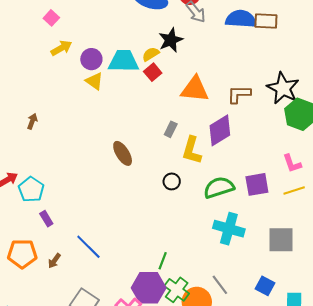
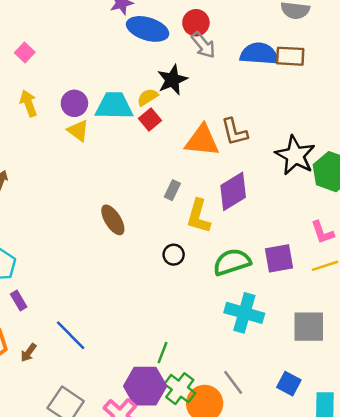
yellow arrow: (61, 48) -> (29, 103), moved, turned -80
black star: (283, 88) -> (295, 155), moved
brown L-shape: (239, 94) -> (234, 132), moved, turned -105

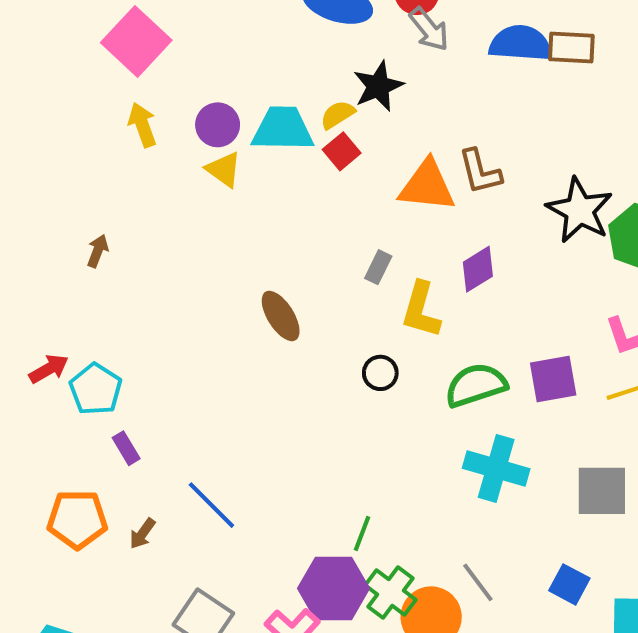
pink square: (25, 52) -> (136, 41), size x2.0
purple diamond: (233, 191) -> (478, 269), size x0.7

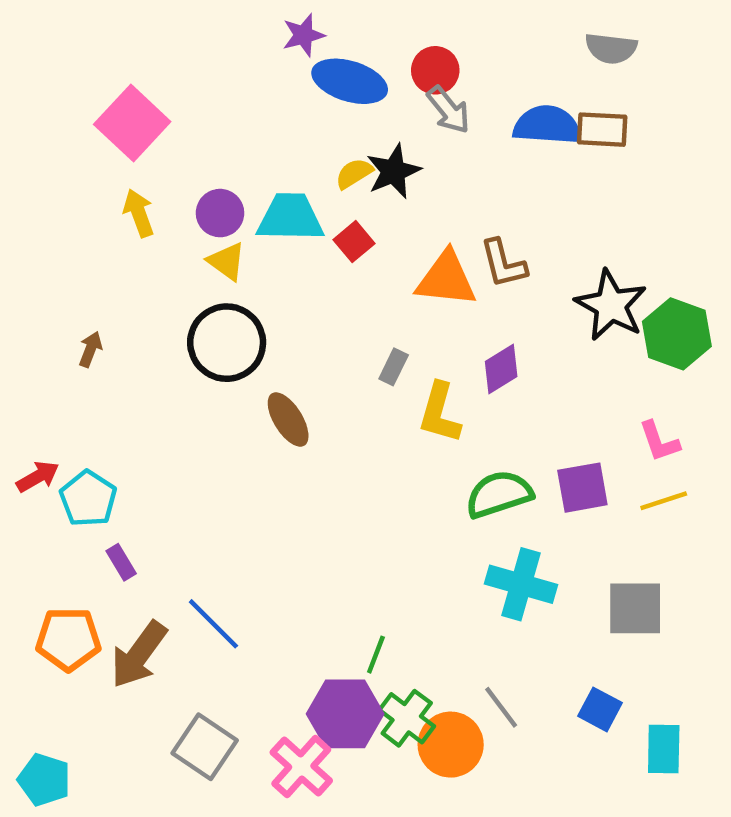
yellow semicircle: (338, 115) -> (354, 174), moved
black circle: (380, 373) -> (227, 343), moved, size x2.0
brown arrow: (142, 534) -> (139, 655), size x2.0

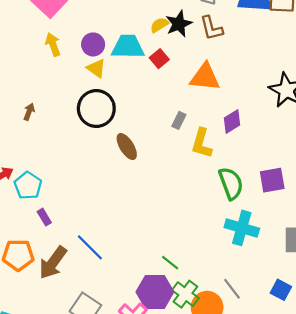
brown L-shape: (503, 264) -> (211, 28), moved
green semicircle: (499, 494) -> (231, 183), turned 88
green line: (376, 655) -> (170, 263), turned -72

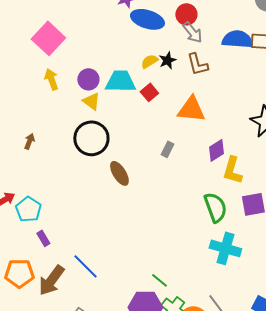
black star: (179, 24) -> (167, 60), size x0.7
yellow L-shape: (202, 143) -> (232, 170), moved

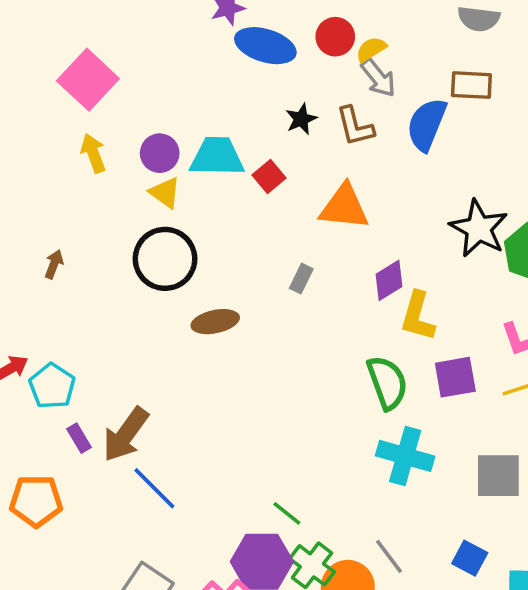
gray arrow: (192, 32) -> (378, 78), moved
blue semicircle: (237, 39) -> (427, 124), moved, turned -72
yellow semicircle: (149, 61) -> (371, 49), moved
brown ellipse: (119, 173) -> (215, 322), turned -70
brown arrow: (51, 280) -> (126, 434), moved

